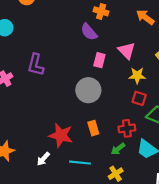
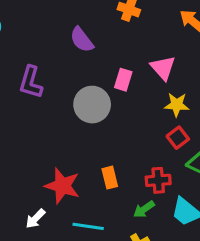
purple semicircle: (89, 32) -> (82, 40), moved
gray circle: (88, 90) -> (92, 105), moved
red square: (139, 98) -> (178, 138), turned 32

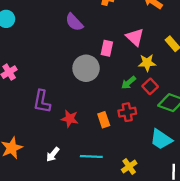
purple L-shape: (31, 82) -> (42, 102), moved
red cross: (158, 180) -> (127, 112), moved
red star: (62, 186) -> (70, 119), moved, size x0.7
green arrow: (144, 209) -> (128, 83), moved

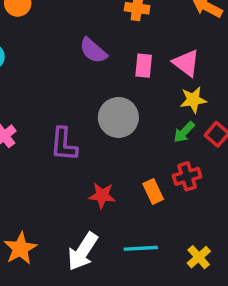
pink rectangle: (107, 48) -> (144, 66), moved
yellow star: (147, 63) -> (193, 100), moved
purple L-shape: (42, 102) -> (64, 144), moved
white arrow: (53, 154) -> (83, 252), size x1.6

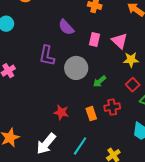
yellow star: (193, 100) -> (131, 60), moved
green arrow: (184, 132) -> (100, 81), moved
purple L-shape: (64, 144) -> (47, 56), moved
cyan line: (141, 248) -> (80, 146), turned -60

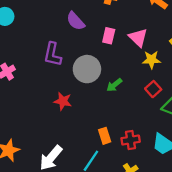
red cross: (112, 107) -> (131, 140), moved
red star: (61, 112) -> (63, 101), moved
orange rectangle: (91, 114) -> (105, 136), moved

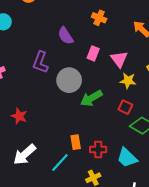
green arrow: (114, 85) -> (91, 98), size x1.5
red square: (153, 89) -> (125, 107), turned -32
red star: (63, 101) -> (19, 116), moved

